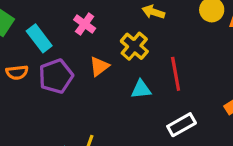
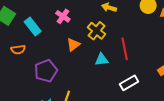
purple pentagon: (56, 76) -> (46, 71), moved

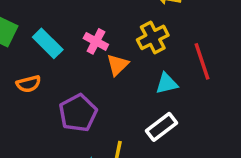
pink cross: (63, 16) -> (96, 41), moved
yellow cross: (97, 31) -> (153, 37), turned 30
white rectangle: (129, 83) -> (162, 127), moved

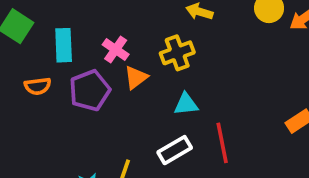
cyan rectangle: (48, 43) -> (64, 45), turned 36
red line: (202, 61) -> (222, 143), moved
purple pentagon: (78, 113) -> (90, 90), moved

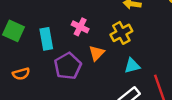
pink cross: (116, 50) -> (80, 27), moved
orange semicircle: (38, 86) -> (21, 74), moved

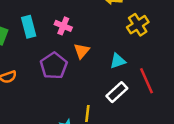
yellow cross: (121, 33) -> (138, 25), moved
cyan rectangle: (46, 39) -> (29, 27), moved

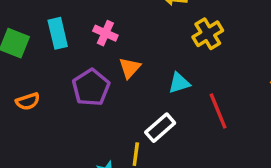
white rectangle: (117, 92) -> (160, 128), moved

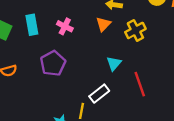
orange triangle: (130, 68) -> (103, 24), moved
cyan triangle: (179, 83) -> (114, 63), turned -35

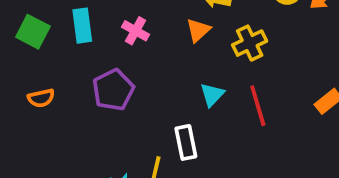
red line: (140, 84) -> (258, 106), moved
white rectangle: (99, 94) -> (186, 142), turned -66

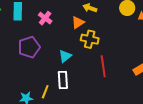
yellow cross: (250, 43) -> (90, 39), moved, turned 30
cyan triangle: (212, 95) -> (65, 56), moved

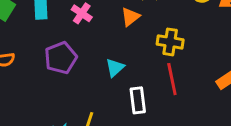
yellow cross: (90, 39) -> (170, 42), moved
white rectangle: (63, 80) -> (138, 100), moved

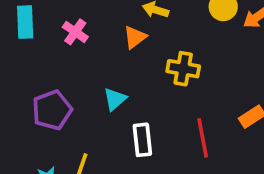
purple pentagon: (61, 58) -> (52, 110), moved
red line: (172, 79) -> (203, 138), moved

